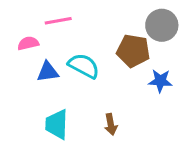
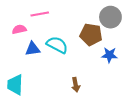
cyan trapezoid: (57, 124) -> (15, 85), moved

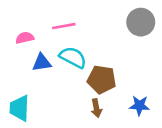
pink line: (40, 14) -> (64, 26), moved
brown pentagon: (91, 34) -> (102, 79), moved
blue star: (109, 55) -> (139, 106), moved

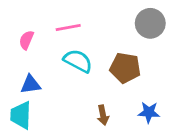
pink semicircle: (25, 38) -> (26, 40), turned -54
blue triangle: (42, 63) -> (31, 85), moved
brown pentagon: (102, 79) -> (125, 68), moved

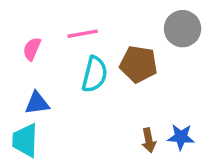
cyan semicircle: (78, 61) -> (95, 74), turned 76
brown pentagon: (125, 68) -> (139, 64), moved
brown arrow: (103, 115) -> (149, 140), moved

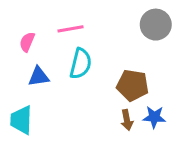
brown pentagon: (139, 64) -> (133, 85), moved
blue triangle: (37, 103) -> (39, 77), moved

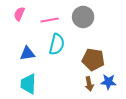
gray circle: (156, 25) -> (83, 17), moved
pink semicircle: (27, 42) -> (19, 14), moved
cyan trapezoid: (21, 120) -> (28, 84), moved

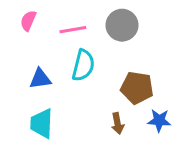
brown arrow: (89, 84) -> (118, 123), moved

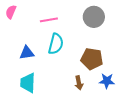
pink semicircle: (28, 21) -> (11, 12), moved
gray circle: (122, 25) -> (94, 17), moved

